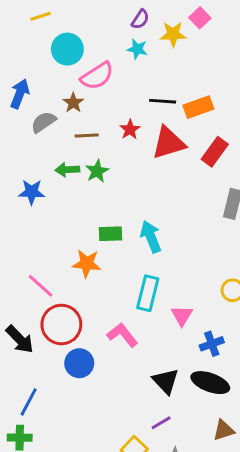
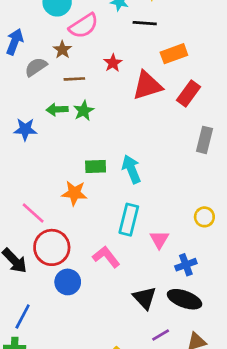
black line: (163, 101) -> (145, 23), moved
red star: (130, 129) -> (113, 63), moved
purple line: (161, 423) -> (161, 335), moved

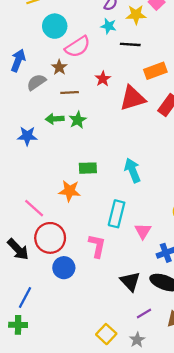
cyan arrow: (131, 169) -> (133, 170), moved
pink L-shape: (106, 257) -> (97, 246), turned 50

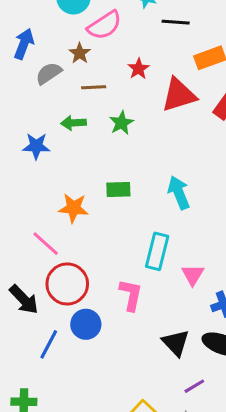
green star: (78, 120) -> (121, 123), moved
orange star: (70, 191) -> (73, 208), moved
blue line: (25, 297) -> (49, 344), moved

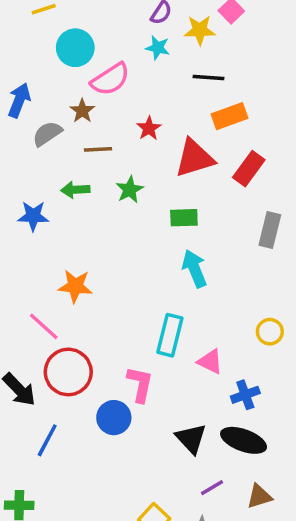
black line: (176, 22) -> (208, 78), moved
green rectangle: (118, 189) -> (184, 218), moved
pink triangle: (193, 275) -> (210, 361), turned -35
blue circle: (86, 324) -> (114, 418), moved

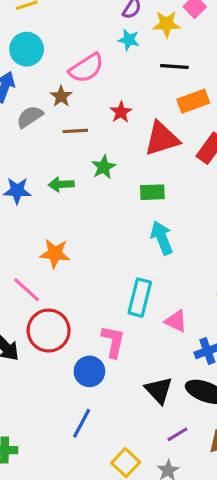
cyan circle: (75, 48) -> (27, 49), moved
green arrow: (75, 190) -> (61, 184), moved
blue line: (47, 440) -> (82, 423), moved

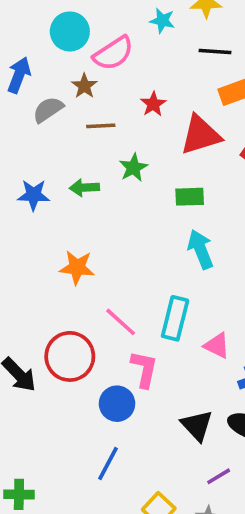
cyan circle: (27, 49) -> (70, 31), moved
pink line: (27, 290) -> (121, 322), moved

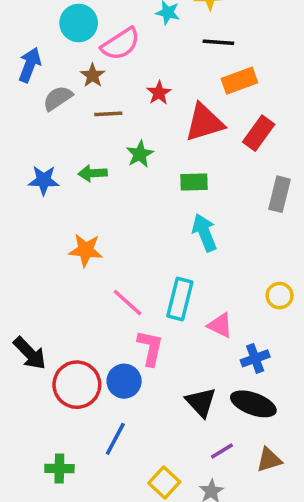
red circle: (70, 356) -> (77, 385), moved
green cross: (19, 494) -> (59, 469), moved

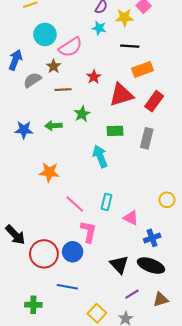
gray rectangle: (280, 194) -> (147, 138), moved
cyan arrow: (204, 233) -> (100, 156), moved
cyan rectangle: (180, 299) -> (106, 202), size x0.7
blue line: (115, 439) -> (67, 287), turned 72

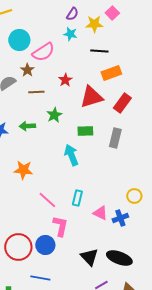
blue cross: (152, 238) -> (120, 218), moved

